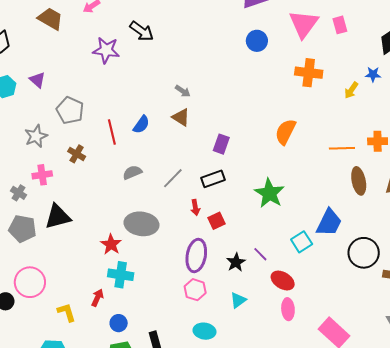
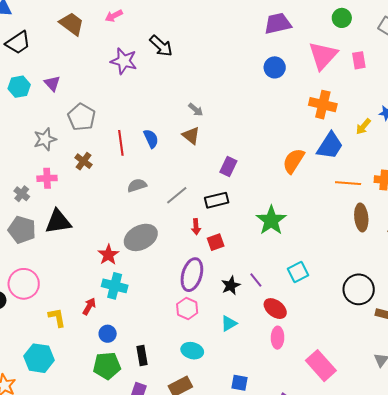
blue semicircle: (141, 125) -> (151, 139), turned -66
blue trapezoid: (329, 223) -> (330, 146), moved
gray ellipse: (141, 224) -> (141, 237), turned -40

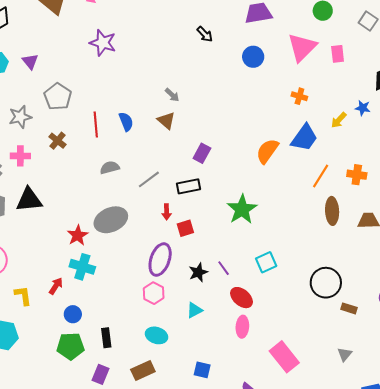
black arrow: (161, 46) -> (205, 34), moved, size x0.7
orange cross: (323, 105) -> (299, 96), size x0.6
orange line: (348, 183) -> (321, 176), turned -65

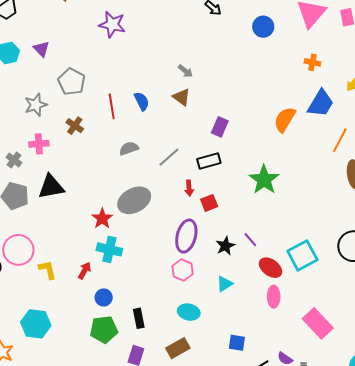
cyan square: (266, 262) -> (302, 255), moved, size x1.4
yellow L-shape: (23, 296) -> (48, 270), moved

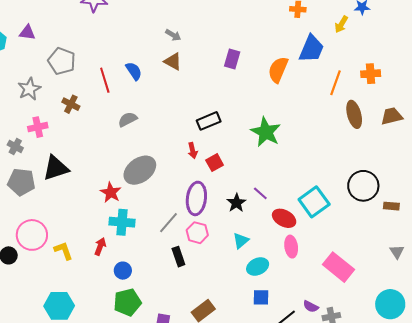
purple triangle: (41, 49) -> (27, 33), turned -30
purple rectangle: (220, 127) -> (232, 59), moved
gray line: (169, 157) -> (169, 223), moved
cyan ellipse: (189, 312) -> (258, 266), moved, turned -30
black rectangle: (139, 318) -> (178, 257), moved

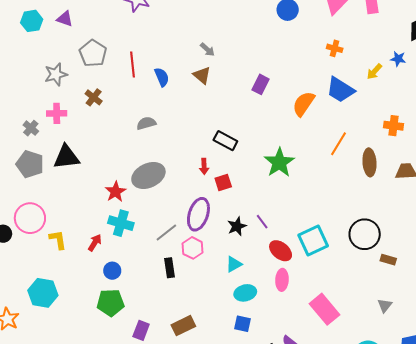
blue trapezoid: (311, 49) -> (340, 90), turned 88
red line: (105, 80) -> (132, 64), moved
orange line: (335, 83) -> (338, 144), moved
black rectangle: (209, 121) -> (225, 141), turned 40

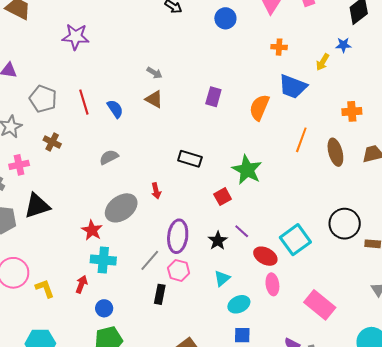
red arrow: (204, 166) -> (156, 191), moved
red square: (223, 183) -> (223, 197), moved
black rectangle: (169, 268) -> (160, 294), turned 30

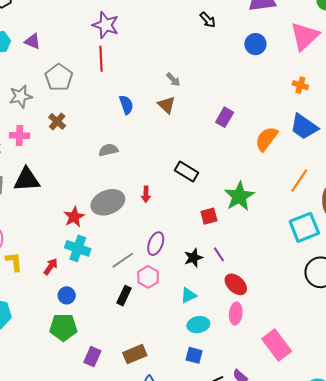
red line: (84, 102) -> (101, 59), moved
purple ellipse: (178, 236) -> (156, 244), size x0.7
cyan square: (295, 240) -> (304, 227), moved

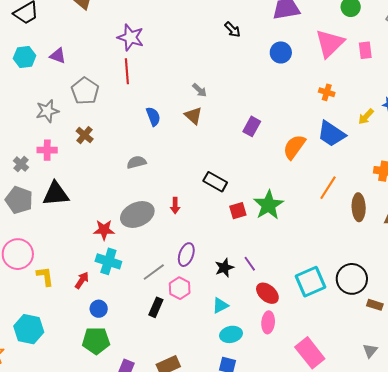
red square: (209, 216) -> (238, 211), moved
red star: (74, 217) -> (104, 230), turned 30
cyan square: (304, 227) -> (310, 282), moved

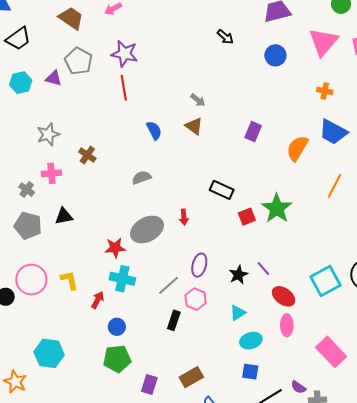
gray pentagon: (85, 91) -> (79, 61), moved
black triangle: (56, 194) -> (64, 216), size x0.7
yellow L-shape: (45, 276) -> (69, 280), moved

